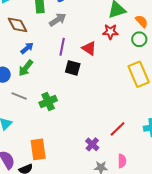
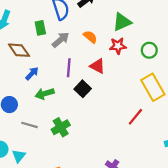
orange semicircle: (142, 21) -> (90, 37), moved
green arrow: (26, 68) -> (45, 94), moved, turned 42
black square: (73, 68) -> (83, 89), turned 35
red line: (118, 129) -> (135, 117), moved

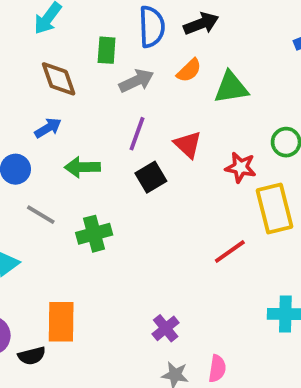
green triangle: (122, 22) -> (231, 88), moved
orange semicircle: (90, 37) -> (189, 70), moved, turned 80
red star: (118, 46) -> (241, 167), moved
blue arrow: (32, 73) -> (48, 128), moved

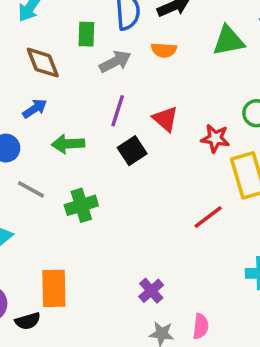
orange semicircle: (189, 70) -> (164, 50), turned 50
green triangle: (231, 88) -> (228, 41), moved

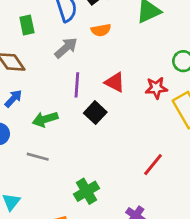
green rectangle: (86, 34) -> (27, 25), moved
gray line: (31, 189) -> (38, 157), moved
green cross: (81, 205) -> (86, 191), moved
red line: (208, 217) -> (153, 165), moved

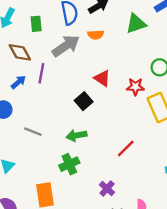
gray arrow: (66, 48) -> (66, 46), size x1.4
purple line: (77, 85) -> (41, 73), moved
green arrow: (45, 119) -> (76, 135), moved

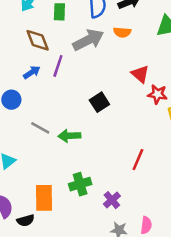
red triangle: (102, 78) -> (140, 74), moved
green arrow: (76, 135) -> (69, 136), moved
red line: (126, 149) -> (138, 160), turned -30
green cross: (69, 164) -> (80, 184), moved

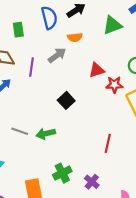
gray arrow: (88, 40) -> (57, 55), moved, size x0.7
purple line: (58, 66) -> (32, 67), moved
red triangle: (140, 74) -> (97, 70), turned -49

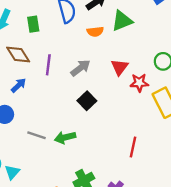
green triangle: (112, 25) -> (122, 21), moved
gray arrow: (57, 55) -> (80, 68), moved
red triangle: (97, 70) -> (120, 67), turned -35

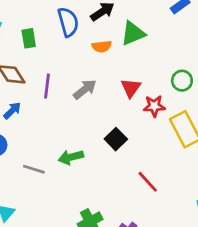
black square: (87, 101) -> (116, 139), moved
green arrow: (65, 137) -> (71, 157), moved
red line: (133, 147) -> (148, 182), turned -54

